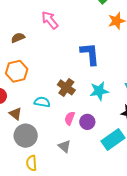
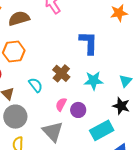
brown semicircle: (18, 38) -> (19, 18), size x1.5
cyan semicircle: (42, 102) -> (36, 85), turned 35
gray triangle: (64, 146) -> (53, 132), size x1.6

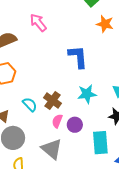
orange star: (119, 13) -> (105, 24), turned 30
brown cross: (61, 73) -> (52, 100), moved
cyan rectangle: (102, 130) -> (100, 143), turned -60

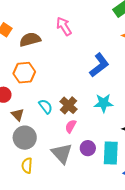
blue L-shape: (78, 57) -> (99, 65), turned 50
purple circle: (75, 125) -> (88, 148), moved

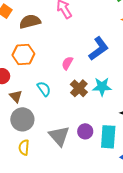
brown cross: (69, 105) -> (79, 88), moved
pink semicircle: (71, 126) -> (67, 63), moved

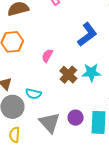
pink semicircle: (67, 63) -> (47, 56), moved
cyan semicircle: (44, 89) -> (33, 94), moved, turned 140

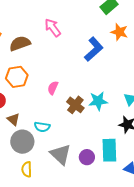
blue L-shape: (87, 35) -> (94, 49), moved
purple circle: (76, 118) -> (87, 157), moved

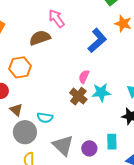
brown semicircle: (20, 43) -> (40, 38), moved
pink semicircle: (53, 88) -> (84, 77), moved
cyan rectangle: (109, 150) -> (112, 142), size x0.7

